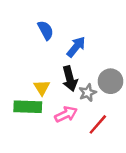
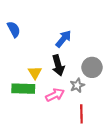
blue semicircle: (46, 30) -> (14, 29), moved
gray star: (88, 93) -> (77, 85), moved
red line: (98, 124) -> (81, 114), moved, turned -42

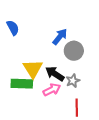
black arrow: (58, 65) -> (55, 74), moved, turned 138
gray circle: (92, 67) -> (74, 51), moved
yellow triangle: (35, 73) -> (33, 69), size x1.5

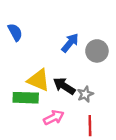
gray circle: (74, 51) -> (97, 51), moved
yellow triangle: (33, 69) -> (39, 80), turned -35
pink arrow: (52, 90) -> (54, 118), moved

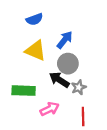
blue semicircle: (15, 32) -> (34, 19), moved, turned 98
gray circle: (97, 51) -> (68, 64), moved
yellow triangle: (39, 80) -> (35, 51), moved

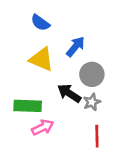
blue semicircle: (34, 19) -> (40, 23), turned 56
gray circle: (68, 64) -> (92, 74), moved
pink arrow: (50, 109) -> (43, 127), moved

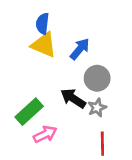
blue semicircle: (40, 23) -> (42, 24), turned 60
yellow triangle: (41, 59) -> (44, 45), moved
green rectangle: (28, 106) -> (29, 112), turned -44

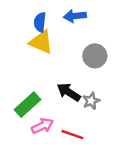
blue arrow: (80, 49) -> (75, 16), moved, turned -135
gray circle: (97, 78) -> (95, 56), moved
red line: (102, 144) -> (72, 135), moved, turned -70

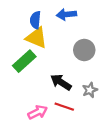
gray star: (91, 101) -> (90, 90), moved
green rectangle: (27, 105) -> (24, 61), moved
red line: (72, 135) -> (64, 107), moved

